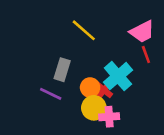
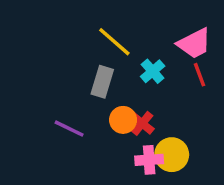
gray rectangle: (62, 70) -> (102, 82), moved
cyan cross: (118, 76) -> (153, 71), moved, size x0.6
yellow circle: (94, 108) -> (172, 155), moved

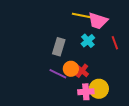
yellow line: (114, 42) -> (83, 16), moved, turned -30
pink trapezoid: (194, 43) -> (98, 21), moved, turned 45
purple line: (69, 129) -> (58, 74), moved

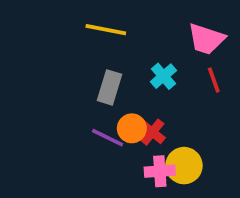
yellow line: (83, 16) -> (106, 30), moved
pink trapezoid: (98, 21) -> (206, 39), moved

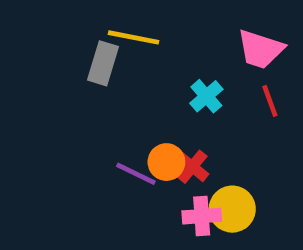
gray rectangle: (109, 87) -> (103, 63), moved

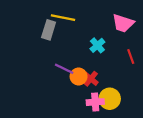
red line: (270, 101) -> (131, 57), moved
purple line: (136, 174) -> (64, 69), moved

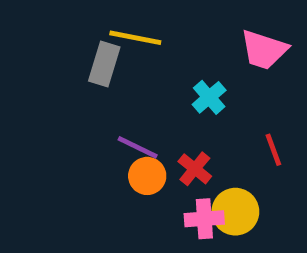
red line: (131, 57) -> (273, 150), moved
orange circle: (79, 77) -> (147, 176), moved

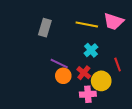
yellow line: (135, 38) -> (87, 25), moved
cyan cross: (209, 97) -> (91, 50), moved
yellow circle: (235, 212) -> (101, 81), moved

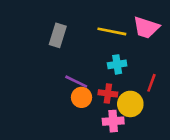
cyan cross: (91, 50) -> (117, 64), turned 32
red line: (118, 64) -> (151, 83), turned 40
red cross: (84, 73) -> (108, 93), turned -32

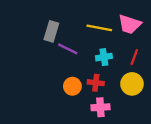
purple line: (76, 82) -> (68, 49), moved
red line: (151, 83) -> (134, 57), moved
yellow circle: (130, 104) -> (132, 84), moved

